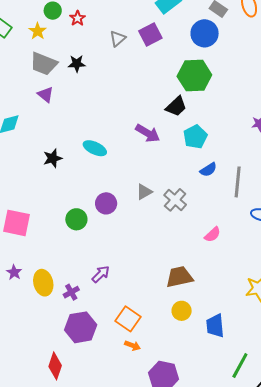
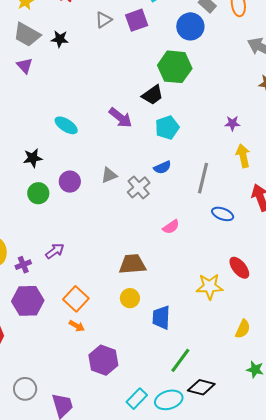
black star: (53, 158) -> (33, 158), moved
blue semicircle: (208, 170) -> (162, 167), moved

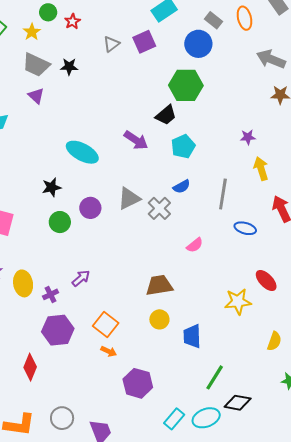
cyan ellipse: (66, 125) -> (82, 152), size x1.4
gray triangle: (109, 175) -> (129, 198), size x1.4

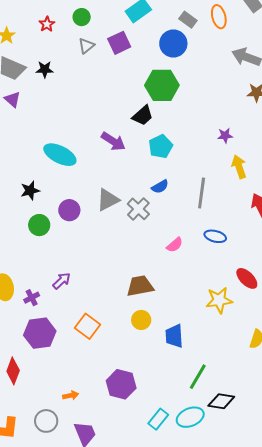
green circle: (48, 12) -> (82, 17), moved
blue ellipse: (245, 228) -> (215, 236), moved
orange arrow: (109, 351) -> (71, 395), moved, turned -35

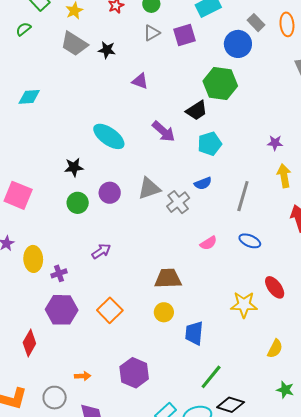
purple triangle: (12, 99) -> (140, 81), moved, turned -30
purple arrow: (62, 281) -> (101, 251), moved

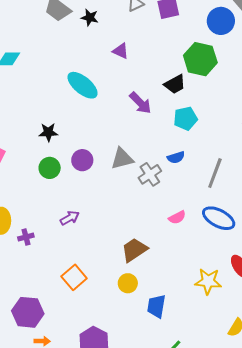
cyan ellipse: (109, 136) -> (83, 85), moved
blue ellipse: (250, 241) -> (219, 218), size x1.5
brown trapezoid: (168, 278) -> (134, 250), turned -36
purple hexagon: (62, 310) -> (28, 312), moved

